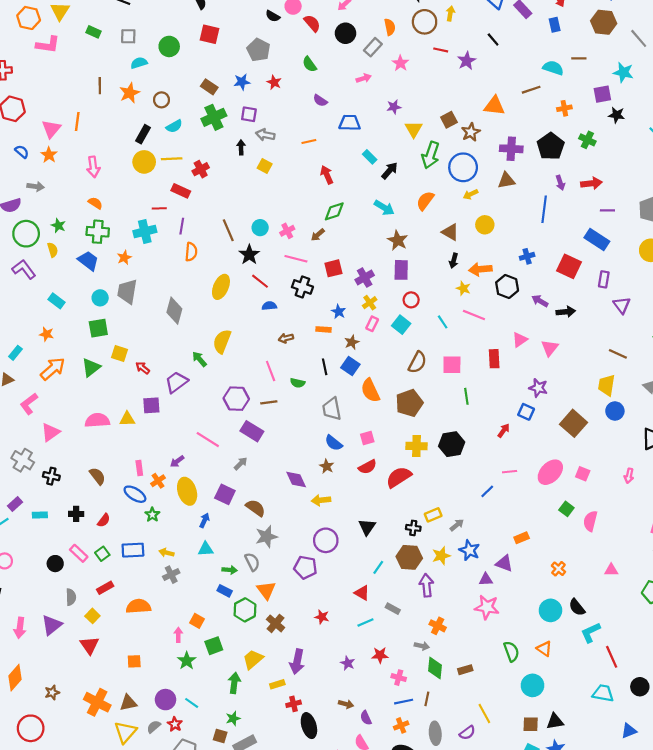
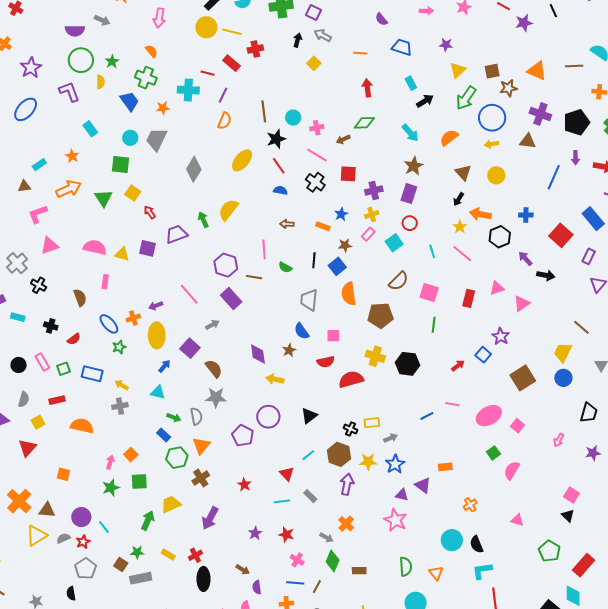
green triangle: (91, 367) -> (103, 198), turned -42
pink rectangle: (139, 468) -> (105, 282), moved
yellow rectangle: (277, 684) -> (168, 555), moved, turned 32
red cross: (294, 704) -> (195, 555), turned -32

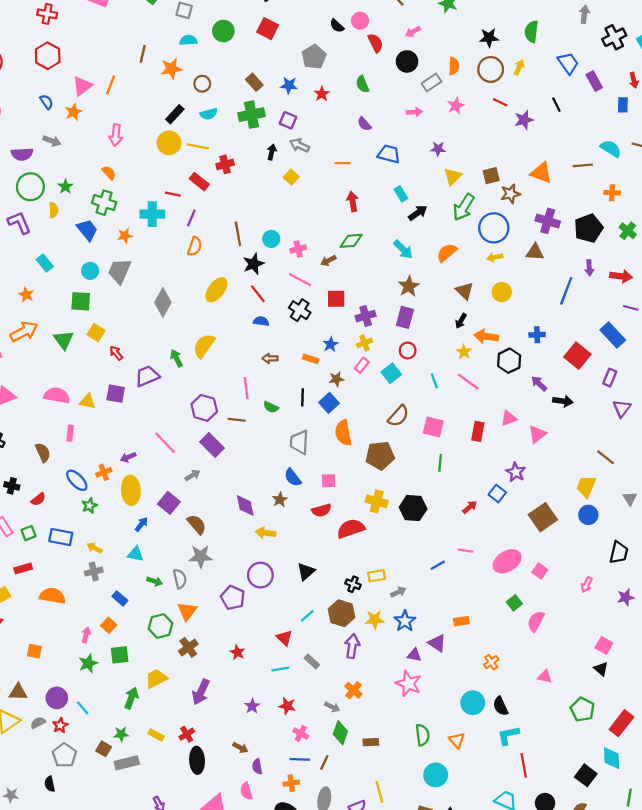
blue rectangle: (164, 435) -> (120, 598), moved

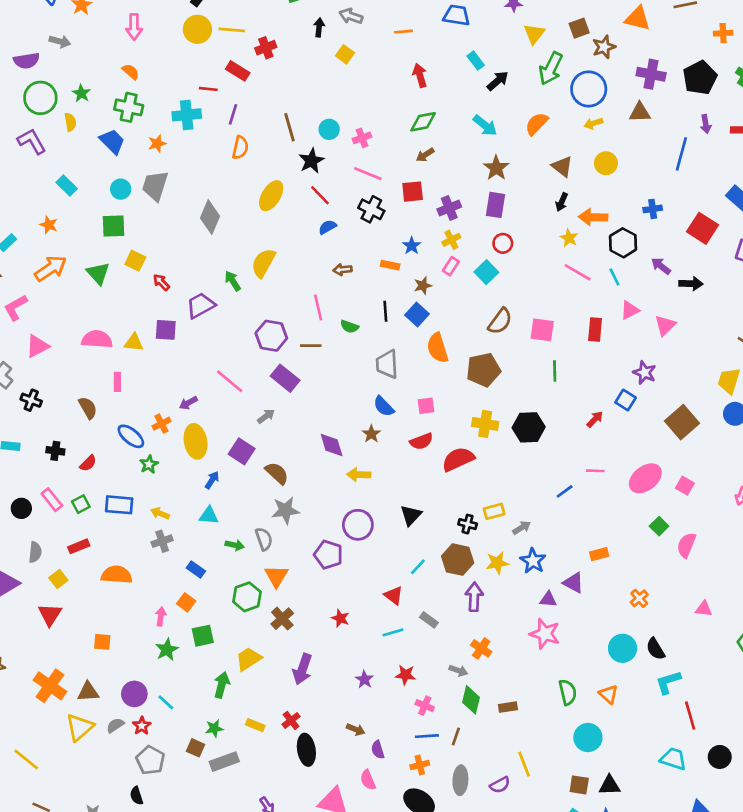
brown arrow: (328, 261) -> (425, 155), moved
blue semicircle: (261, 321) -> (327, 227), turned -32
cyan line: (434, 381) -> (614, 277), moved

